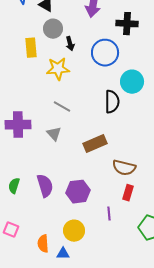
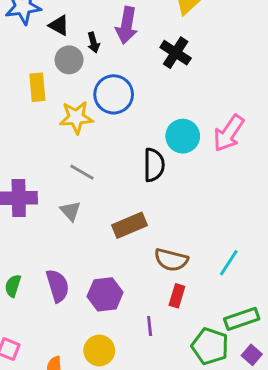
black cross: (127, 24) -> (176, 53), turned 30
black arrow: (70, 44) -> (93, 43), moved
blue circle: (105, 53) -> (114, 94), moved

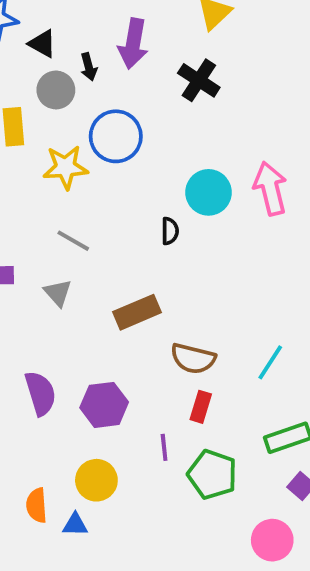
pink arrow: (229, 133) -> (270, 189), turned 132
black semicircle: (154, 165) -> (170, 231), size x0.6
green pentagon: (210, 346) -> (212, 474), moved

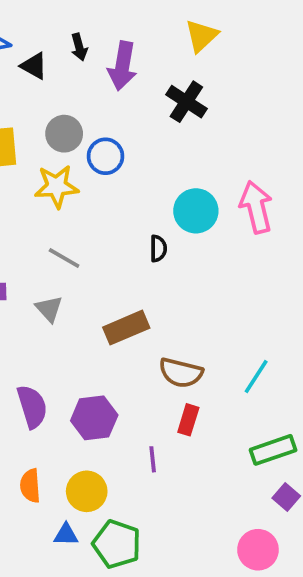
black arrow: (89, 67) -> (79, 47), moved
gray circle: (56, 90) -> (64, 134), moved
blue circle: (116, 136) -> (106, 156), size x0.7
green pentagon: (212, 474) -> (117, 544), moved
orange semicircle: (37, 505) -> (30, 486), moved

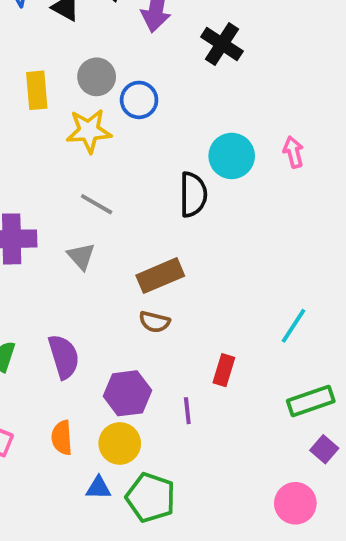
pink arrow: (256, 207) -> (293, 152), size x0.6
black semicircle: (158, 248) -> (193, 195), size x1.6
brown semicircle: (181, 373) -> (154, 322), moved, size x0.7
purple hexagon: (94, 418) -> (127, 393), moved

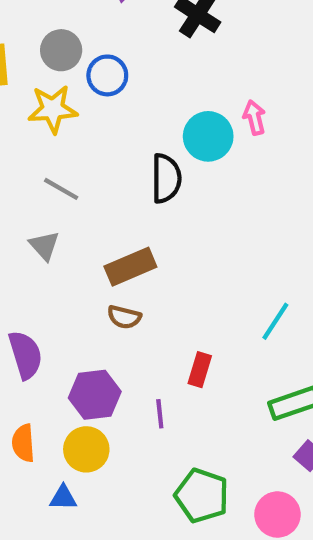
pink arrow: (293, 152) -> (254, 117), moved
green pentagon: (151, 497) -> (202, 496), moved

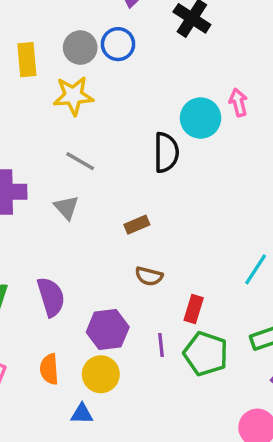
blue circle: (107, 75) -> (118, 44), moved
brown rectangle: (130, 267) -> (137, 225), size x0.6
brown semicircle: (124, 317) -> (149, 276), moved
green pentagon: (202, 496) -> (206, 354), moved

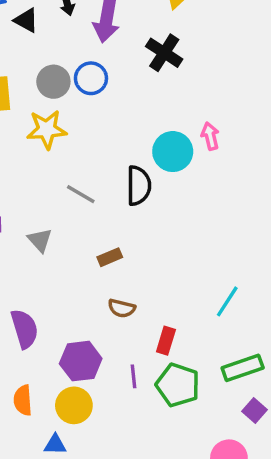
gray line: (80, 161) -> (81, 194), moved

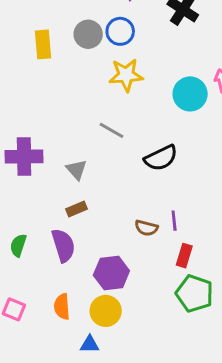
yellow star: (47, 129) -> (126, 75), moved
black semicircle: (139, 186) -> (161, 158), moved, turned 64
brown rectangle: (110, 257) -> (76, 209), moved
purple line: (134, 376) -> (174, 221), moved

